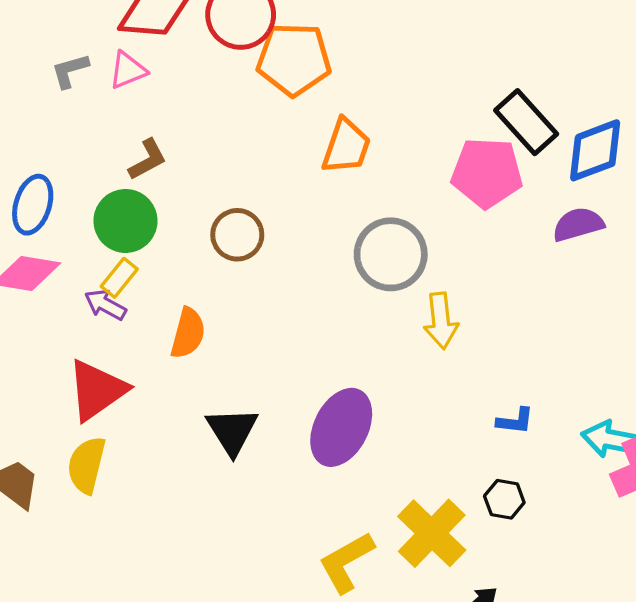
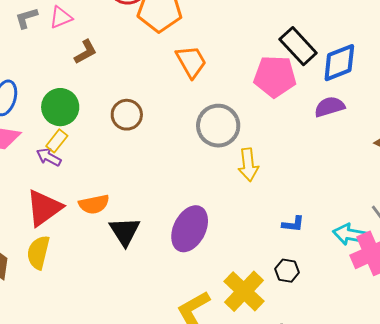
orange trapezoid: (346, 146) -> (191, 62), turned -48
brown L-shape: (148, 160) -> (86, 52), moved
orange semicircle: (188, 333) -> (94, 204), moved, turned 64

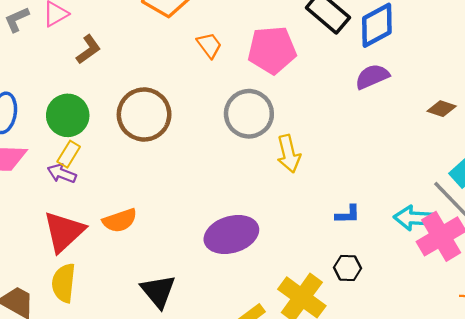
orange trapezoid: (191, 62) -> (209, 45), size x0.7
pink pentagon: (275, 76) -> (272, 50), moved
brown circle: (127, 115) -> (144, 114), size x1.5
purple ellipse: (190, 229) -> (231, 234), turned 54
black triangle: (125, 231) -> (158, 291), moved

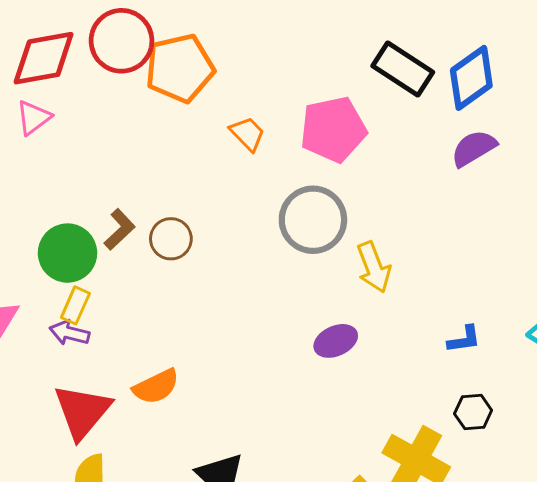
brown L-shape: (88, 49) -> (120, 229), moved
brown circle: (144, 114) -> (171, 239), size x0.6
purple ellipse: (231, 234) -> (336, 341), moved, size x0.6

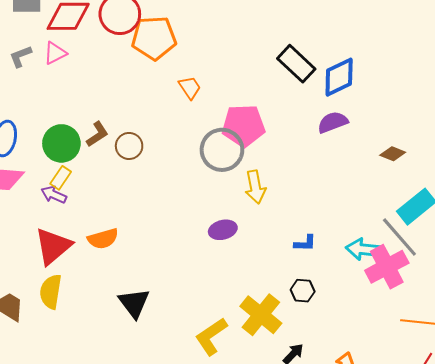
pink pentagon: (333, 129) -> (243, 126), moved

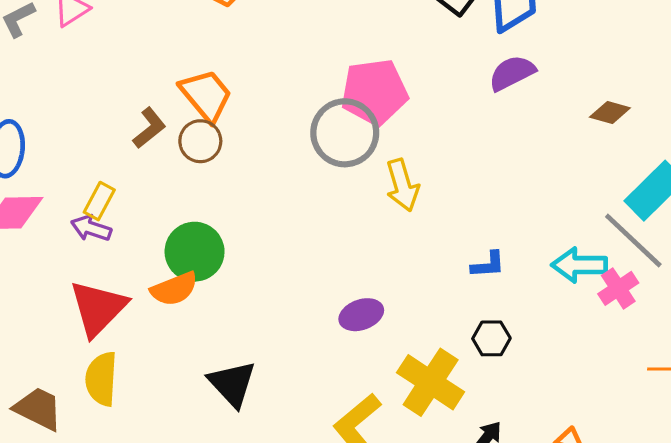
orange trapezoid: (190, 87) -> (206, 95), moved, size x1.5
green circle: (61, 143) -> (195, 252), moved
purple ellipse: (223, 230) -> (361, 315), moved
pink cross: (387, 267) -> (618, 288), size x0.6

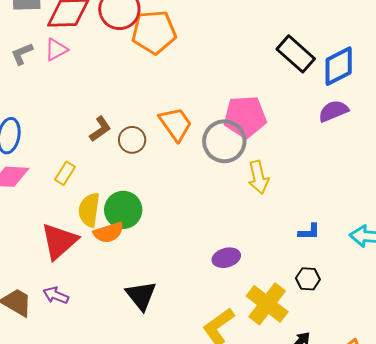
orange trapezoid: (206, 95) -> (176, 124), moved
purple arrow: (91, 228) -> (56, 295), moved
yellow semicircle: (101, 379) -> (89, 210), moved

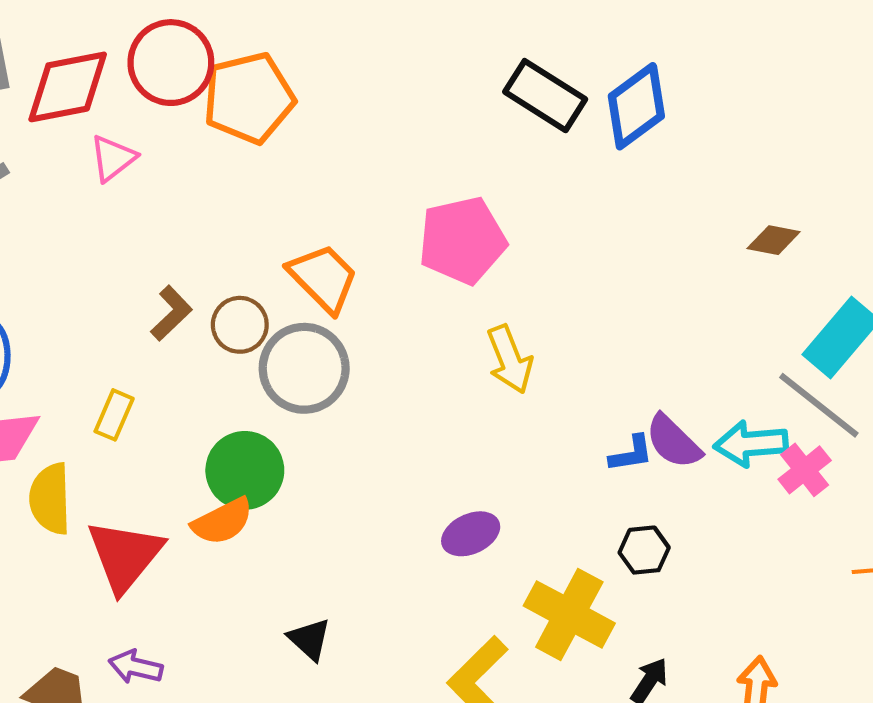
pink triangle: (56, 50) -> (113, 158), moved
purple semicircle: (333, 111) -> (673, 442), moved, turned -104
gray circle: (224, 141) -> (304, 368), moved
yellow semicircle: (89, 210) -> (50, 499), moved
black triangle: (141, 296) -> (309, 639), size x0.7

